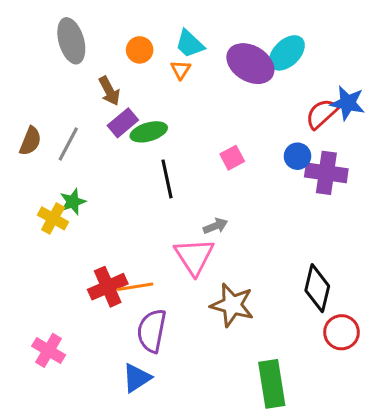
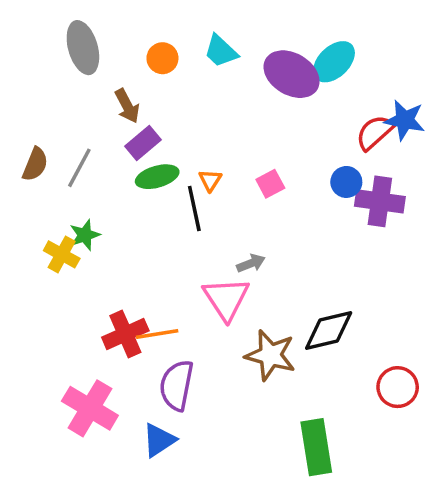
orange triangle: (181, 70) -> (210, 180), moved
green ellipse: (149, 132) -> (157, 177), moved
black diamond: (317, 288) -> (329, 330), moved, turned 63
pink cross: (49, 350) -> (90, 408), moved, size x1.4

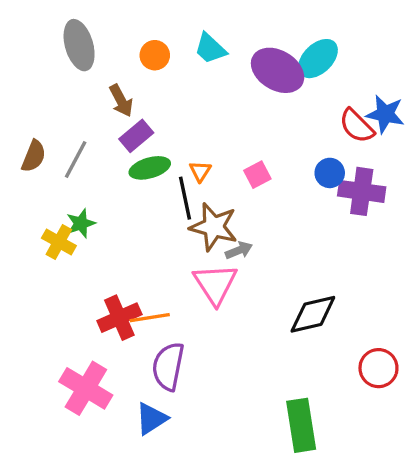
red semicircle: (375, 132) -> (357, 126), turned -93
brown star: (270, 355) -> (214, 227), moved

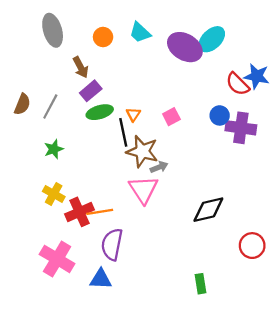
yellow cross: (59, 242) -> (54, 194), moved
blue triangle: (151, 419) -> (101, 279), turned 35
green rectangle: (301, 425) -> (201, 284), size x0.6

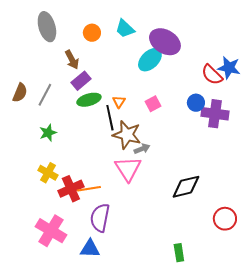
cyan ellipse: (212, 39) -> (150, 60), moved

